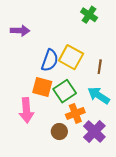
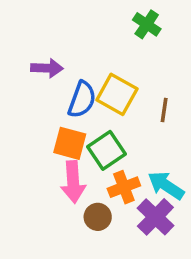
purple arrow: (20, 31) -> (47, 68), moved
cyan arrow: (99, 95) -> (166, 185), moved
pink arrow: (26, 110) -> (73, 182), moved

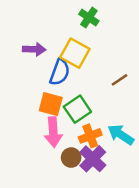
green cross: (147, 24) -> (89, 18), moved
yellow square: (117, 94) -> (75, 53), moved
brown line: (164, 110) -> (119, 80), turned 48
purple cross: (155, 217) -> (93, 159), moved

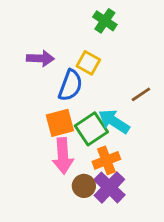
yellow square: (75, 53) -> (88, 63), size x0.7
orange square: (51, 104) -> (60, 123), turned -30
cyan arrow: (121, 135) -> (114, 121), moved

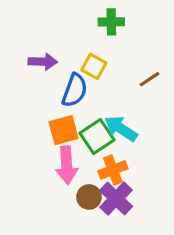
green cross: (105, 21) -> (111, 22), turned -35
brown line: (141, 94) -> (149, 79), moved

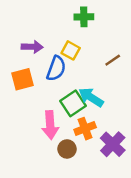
orange square: (64, 130) -> (23, 79), moved
purple cross: (116, 199) -> (113, 144), moved

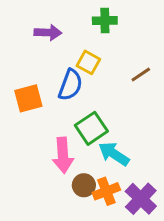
purple arrow: (32, 47) -> (48, 32), moved
cyan arrow: (91, 97) -> (114, 154), moved
orange cross: (85, 129) -> (106, 191), moved
purple cross: (113, 144) -> (141, 199), moved

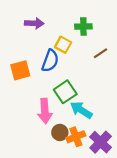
green cross: (105, 21) -> (83, 26), moved

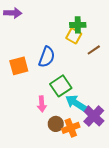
purple arrow: (34, 23) -> (13, 13), moved
yellow square: (63, 45) -> (74, 36), moved
pink arrow: (45, 111) -> (42, 104), size x0.7
purple cross: (101, 142) -> (94, 116), moved

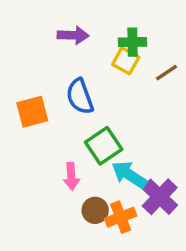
purple arrow: (13, 13) -> (73, 35), moved
brown line: (94, 50) -> (167, 73), moved
blue semicircle: (47, 57) -> (80, 96), turned 140

